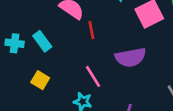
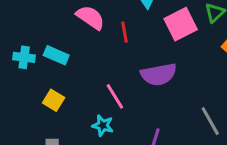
red line: (91, 30) -> (124, 32), moved
cyan rectangle: (42, 41) -> (56, 55), turned -30

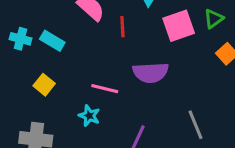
pink line: (115, 96) -> (105, 89), turned -52

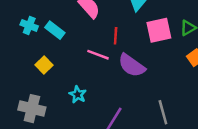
red line: (122, 27) -> (116, 36), moved
purple semicircle: (151, 73) -> (132, 65), turned 32
pink line: (105, 89) -> (98, 55), moved

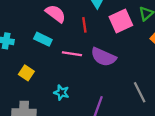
cyan rectangle: (55, 30) -> (43, 39), moved
red line: (116, 36) -> (84, 25), moved

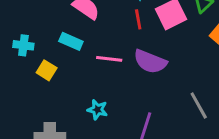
red line: (84, 25) -> (138, 19), moved
yellow square: (26, 73) -> (47, 70), moved

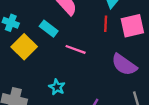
purple semicircle: (150, 62) -> (124, 65), moved
yellow square: (47, 70) -> (24, 47), size x1.5

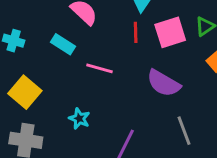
yellow square: (24, 47) -> (25, 92), moved

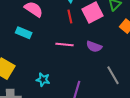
pink line: (100, 68) -> (65, 44), moved
purple semicircle: (163, 83) -> (94, 47), size x0.7

